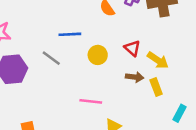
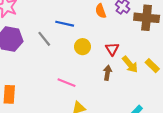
brown arrow: (135, 77) -> (107, 73), turned -104
yellow rectangle: (156, 87) -> (152, 66), moved, turned -40

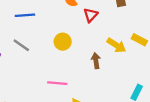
blue line: (65, 24) -> (25, 15), moved
red triangle: (112, 49) -> (91, 15), moved, turned 32

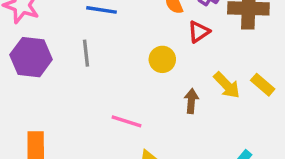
yellow circle: (63, 42) -> (162, 59), moved
gray line: (21, 45) -> (86, 53), turned 36

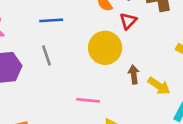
yellow circle: (162, 59) -> (105, 48), size x1.6
yellow arrow: (227, 85) -> (159, 86), moved

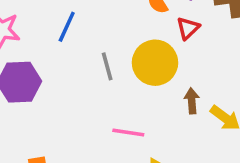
blue line: (51, 20) -> (67, 27), moved, turned -65
gray line: (46, 55) -> (107, 66), moved

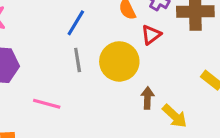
blue line: (67, 27) -> (76, 23), moved
pink line: (128, 132) -> (47, 104), moved

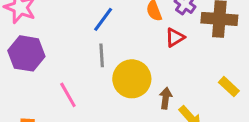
yellow circle: (119, 61) -> (132, 79), moved
pink line: (47, 104) -> (68, 95), turned 40

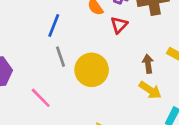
brown arrow: (166, 98) -> (148, 64), moved

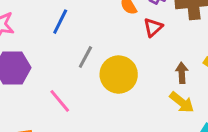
blue line: (54, 26) -> (60, 22), moved
gray line: (61, 57) -> (85, 57), turned 42

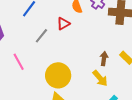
red triangle: (153, 27) -> (63, 24), moved
yellow circle: (119, 75) -> (58, 75), moved

